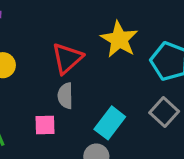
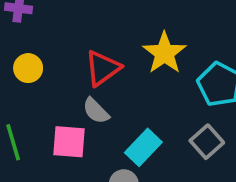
gray semicircle: (65, 96) -> (96, 111), turned -50
pink square: (45, 125) -> (69, 142), size x1.4

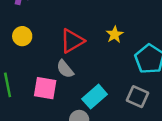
yellow star: (164, 53) -> (115, 35), size x0.6
gray square: (207, 142) -> (138, 97), turned -30

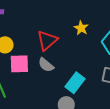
pink square: (45, 88) -> (19, 64), moved

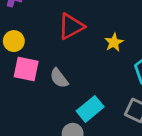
red triangle: (47, 40) -> (71, 26), moved

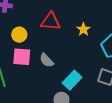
red triangle: (71, 26) -> (51, 21), turned 40
yellow circle: (14, 41) -> (19, 35), moved

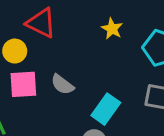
red triangle: (51, 21) -> (41, 23), moved, turned 30

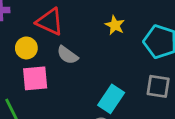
gray semicircle: (62, 84) -> (68, 55), moved

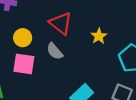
red triangle: (50, 22) -> (61, 23), moved

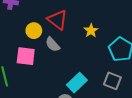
yellow circle: (23, 38) -> (34, 31), moved

